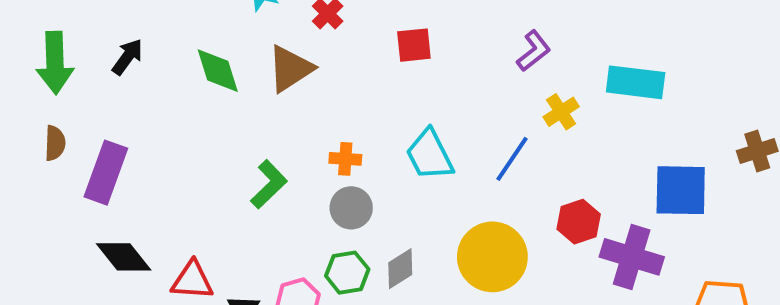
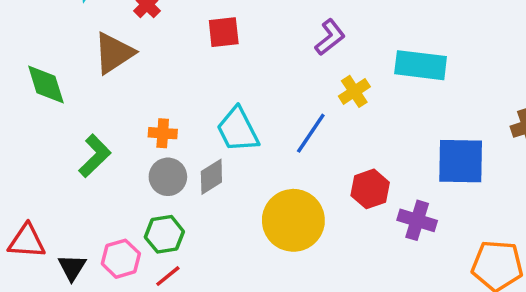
green diamond: (218, 71) -> (46, 84), moved
purple cross: (632, 257) -> (417, 220), size x0.7
gray diamond: (400, 269) -> (211, 177), moved

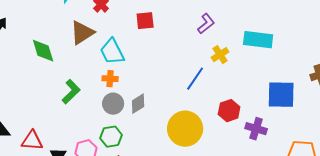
cyan trapezoid: (238, 130) -> (112, 52), moved

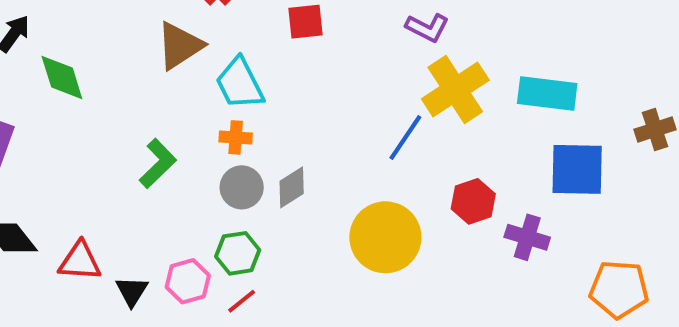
purple L-shape: (206, 24) -> (427, 28), turned 65
cyan rectangle: (258, 40) -> (547, 94), moved
green diamond: (43, 51) -> (62, 78), moved
yellow cross: (220, 55) -> (455, 90), size x1.8

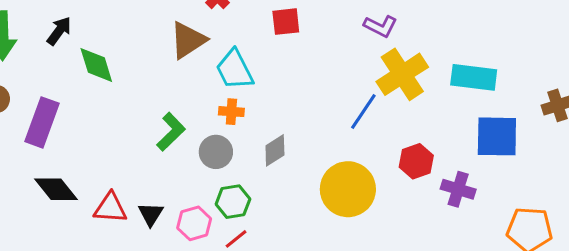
gray circle: (242, 187) -> (216, 152), moved
black triangle: (132, 291) -> (151, 214), moved

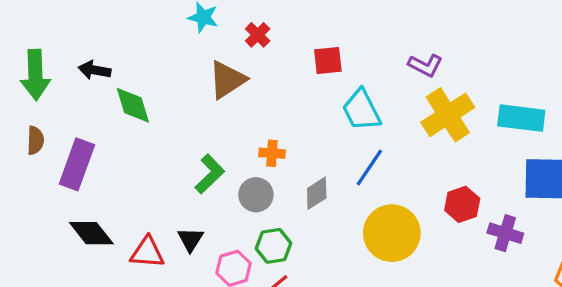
black arrow: (59, 31) -> (95, 70), turned -116
cyan trapezoid: (235, 70) -> (361, 110), moved
blue line: (363, 112) -> (369, 168), moved
black triangle: (151, 214) -> (190, 239), moved

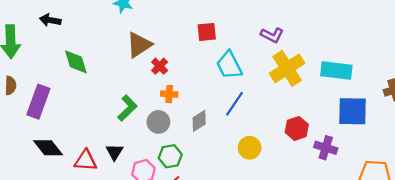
red cross: (258, 35) -> (160, 66), moved
black arrow: (95, 70) -> (50, 20), moved
yellow circle: (392, 233) -> (250, 148), size x0.6

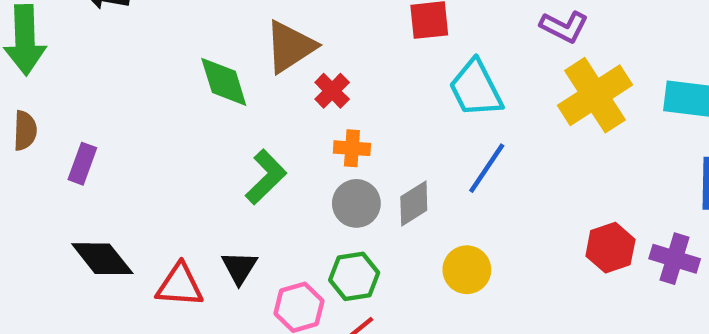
green diamond: (76, 62) -> (224, 82), moved
purple rectangle: (38, 102) -> (82, 164), size x0.6
gray circle: (158, 122) -> (356, 203), moved
red hexagon: (297, 128) -> (610, 248), moved
yellow circle: (250, 148) -> (467, 270), moved

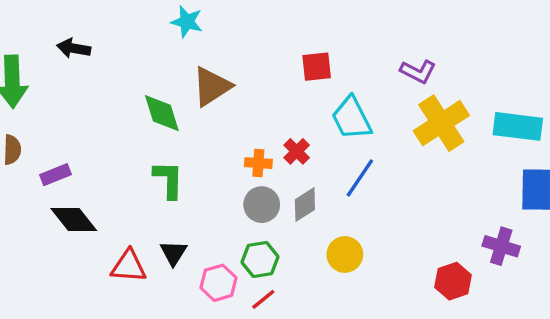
red cross: (332, 91) -> (297, 151), moved
purple rectangle: (82, 164) -> (55, 175), turned 48
green L-shape: (266, 177) -> (169, 180), moved, turned -45
red hexagon: (610, 248) -> (453, 281), moved
black diamond: (102, 259) -> (74, 220), moved

